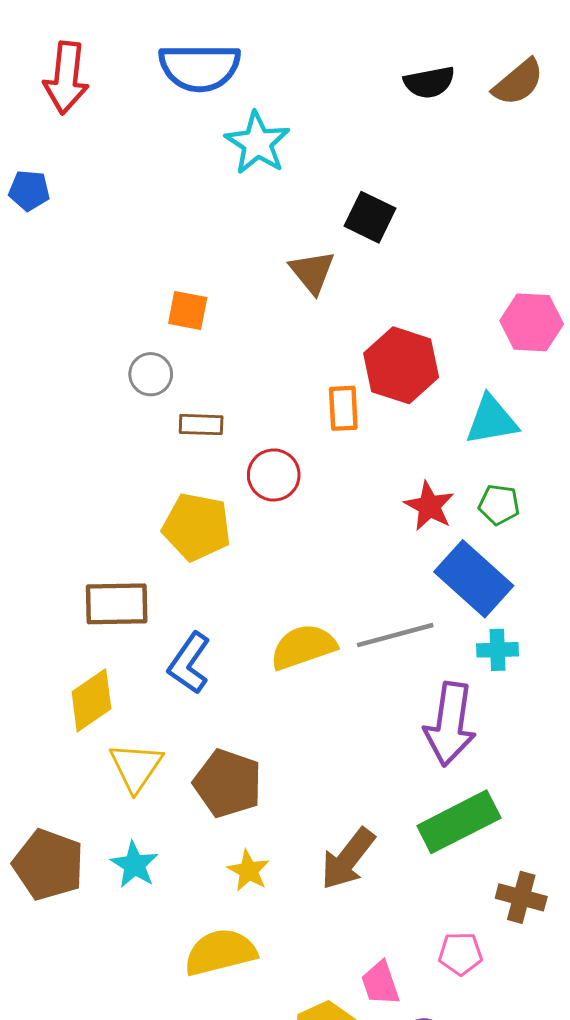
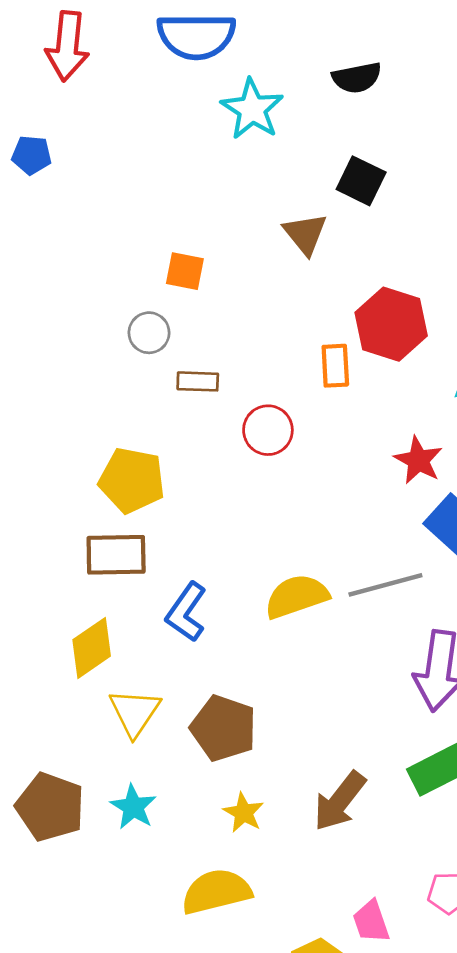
black semicircle: (429, 82) -> (357, 78), moved
yellow pentagon: (197, 527) -> (132, 480), moved

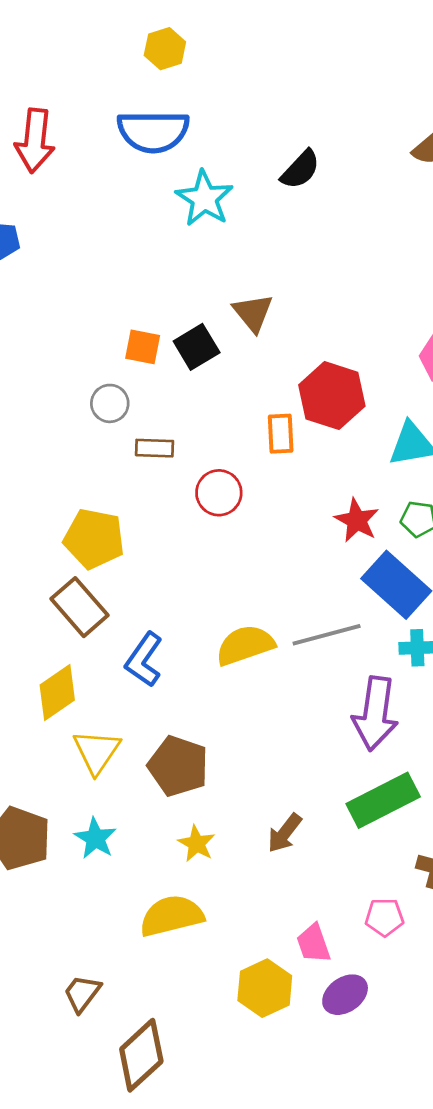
black semicircle: (357, 78) -> (300, 170), turned -36
black square: (361, 181) -> (197, 347), moved, turned 33
brown rectangle: (116, 555) -> (80, 607), turned 50
brown arrow: (340, 801) -> (285, 833), size x0.7

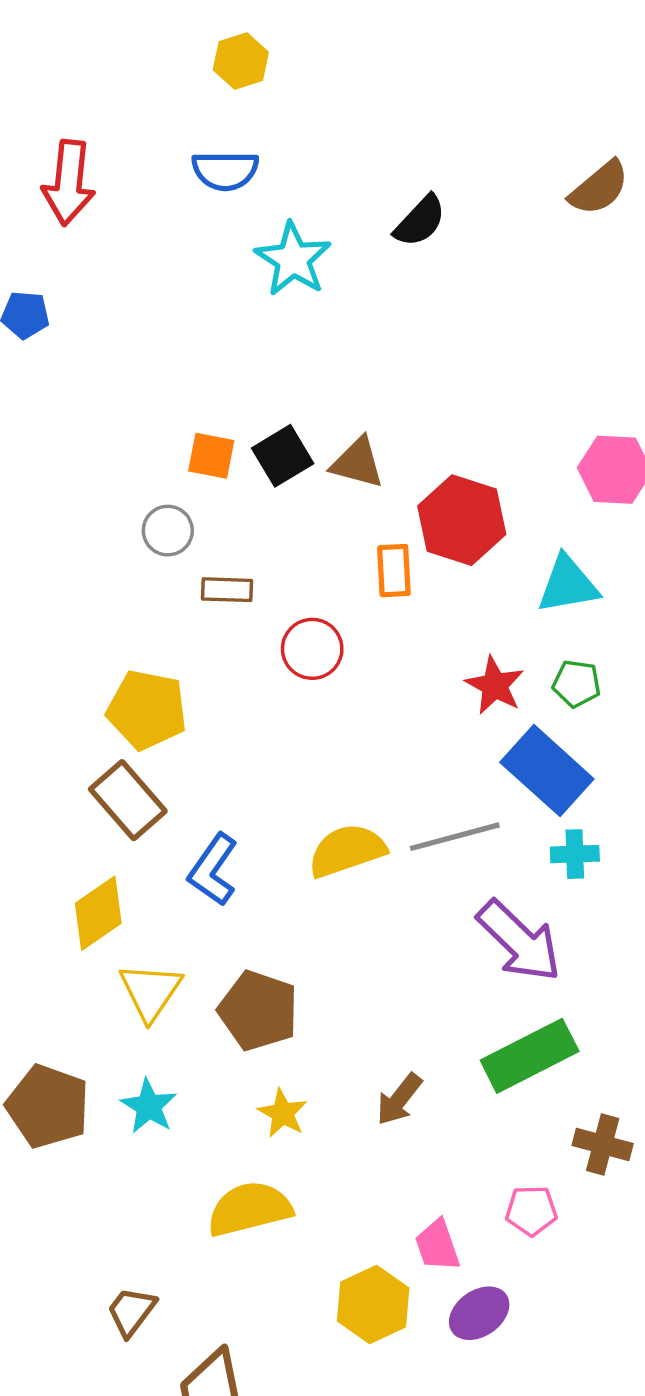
blue semicircle: (153, 131) -> (225, 171), size x0.7
brown triangle: (253, 313) -> (357, 463), moved, turned -36
purple arrow: (375, 714) -> (519, 941), turned -54

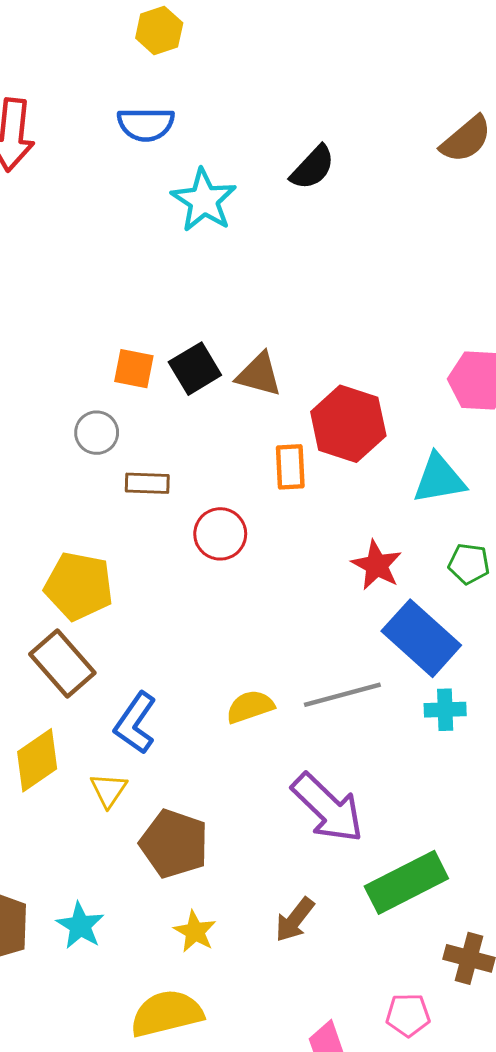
green pentagon: (577, 684) -> (469, 564), moved
yellow semicircle: (347, 851) -> (250, 707), size x0.7
purple arrow: (519, 941) -> (327, 808), moved
yellow triangle: (150, 991) -> (109, 790), moved, size x0.7

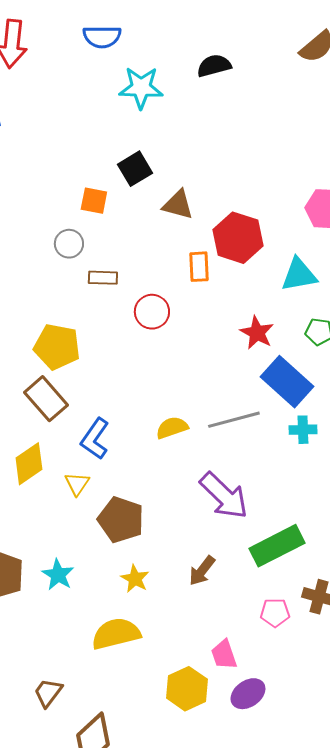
black semicircle: (313, 168) -> (214, 66), turned -148
cyan star: (204, 200) -> (141, 88), turned -30
black square: (195, 369) -> (135, 169), moved
pink pentagon: (408, 1015) -> (275, 613), moved

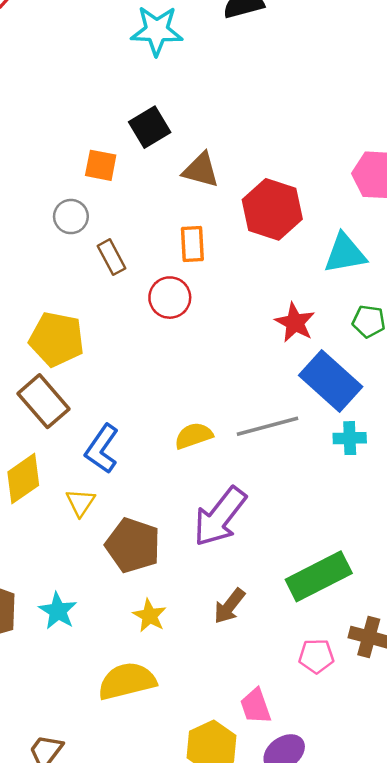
orange rectangle: (199, 267) -> (192, 244), moved
brown rectangle: (103, 278) -> (111, 257), turned 60
purple arrow: (224, 496) -> (220, 517), moved, turned 84

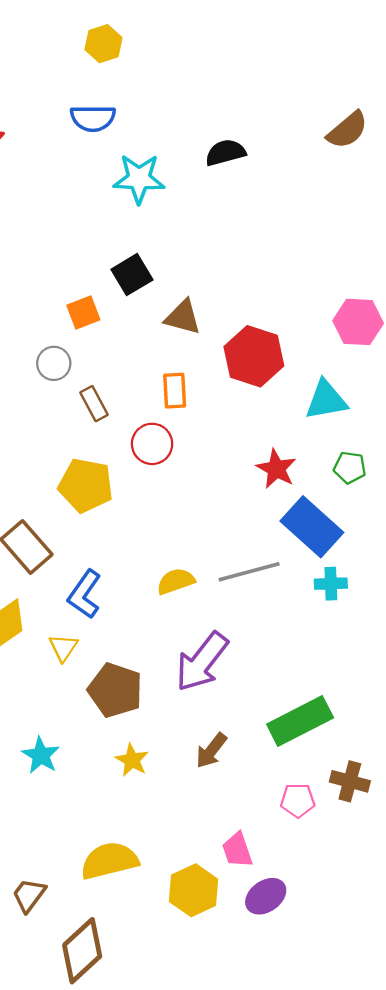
orange square: (101, 165) -> (83, 312), turned -32
yellow pentagon: (57, 339) -> (86, 485), moved
yellow semicircle: (127, 681) -> (109, 861), moved

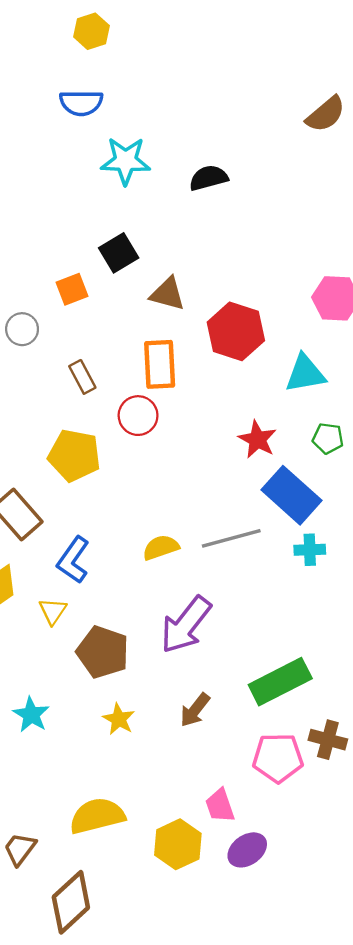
black semicircle: (225, 153) -> (209, 178), moved
gray circle: (54, 363) -> (22, 329), moved
orange rectangle: (175, 391) -> (160, 364), size x1.4
pink pentagon: (298, 800) -> (278, 758), size x1.5

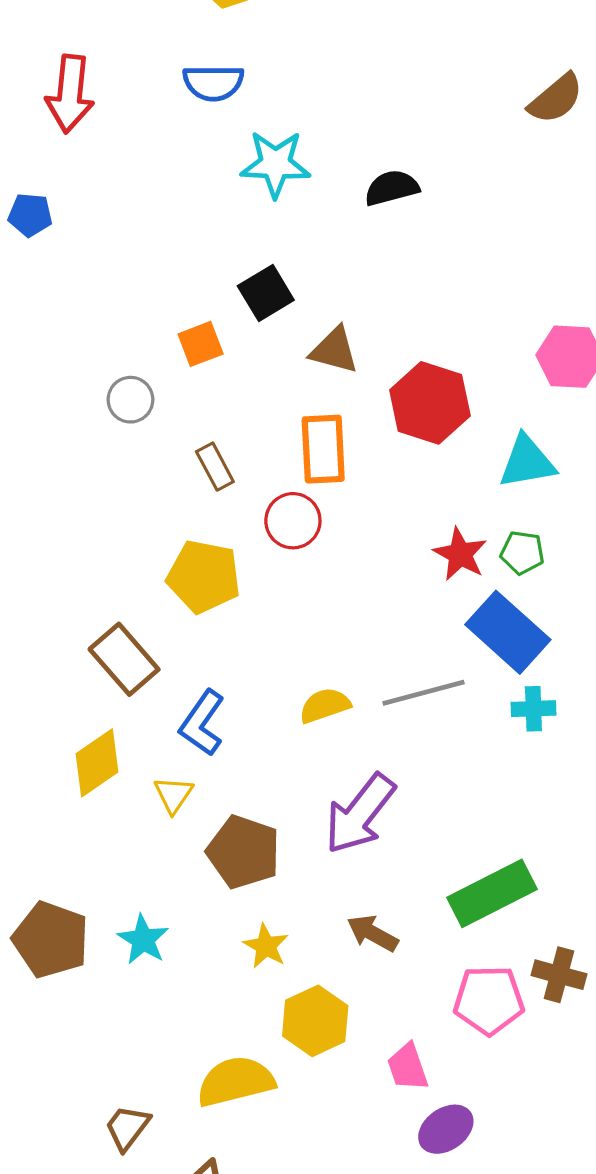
green pentagon: (328, 438) -> (522, 553), moved
brown arrow: (195, 710) -> (373, 933), turned 81
yellow hexagon: (178, 844) -> (315, 1021), moved

